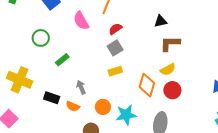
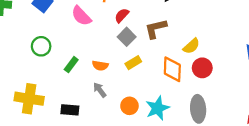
brown L-shape: (170, 44) -> (156, 29), moved
orange semicircle: (73, 106) -> (100, 66), moved

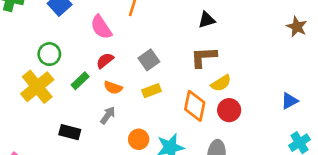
red semicircle: (122, 15) -> (105, 61), moved
brown L-shape: (156, 29) -> (204, 57), moved
gray arrow: (100, 90) -> (108, 115), turned 63
yellow cross: (29, 99) -> (37, 87), moved, turned 32

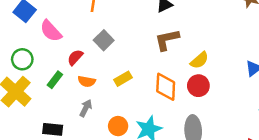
pink semicircle: (101, 27) -> (51, 31), moved
gray square: (149, 60) -> (104, 40), moved
yellow semicircle: (221, 83) -> (199, 60), moved

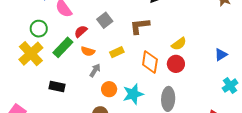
brown L-shape: (167, 40) -> (140, 26), moved
green rectangle: (55, 80) -> (63, 47), size x1.5
gray arrow: (86, 108) -> (95, 70), moved

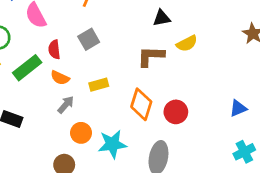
brown L-shape: (140, 26) -> (151, 56), moved
red semicircle: (81, 31) -> (54, 50), turned -64
yellow semicircle: (179, 44) -> (187, 43), moved

